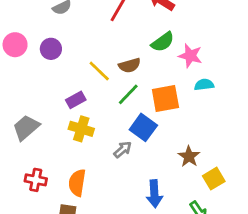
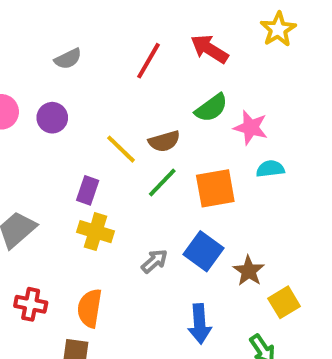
purple rectangle: (76, 100) -> (88, 190), turned -42
blue square: (143, 127) -> (203, 251), moved

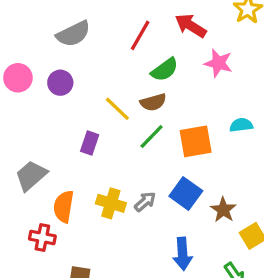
gray semicircle: (68, 59) -> (73, 34), size x1.5
green semicircle: (211, 108) -> (165, 70), moved
pink star: (251, 128) -> (218, 63), moved
yellow cross: (95, 232) -> (111, 203), moved
orange semicircle: (90, 308) -> (64, 207), moved

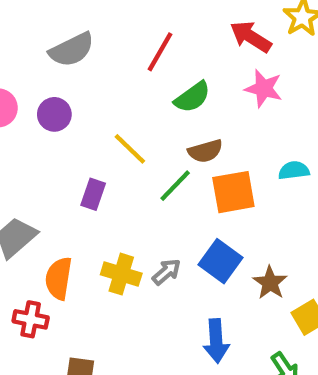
red arrow: (191, 26) -> (251, 37), moved
brown semicircle: (153, 102) -> (205, 151), moved

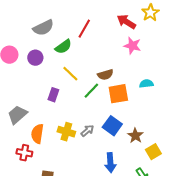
green semicircle: (192, 97) -> (63, 47), moved

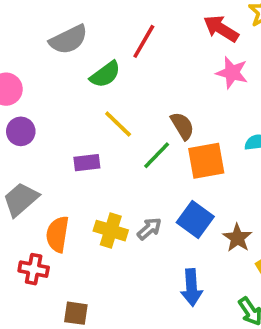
purple circle: (35, 58) -> (21, 131), moved
brown semicircle: (105, 75) -> (182, 126), turned -105
purple rectangle: (53, 95) -> (87, 163), turned 64

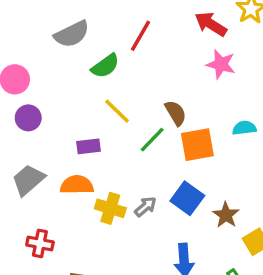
orange semicircle: (57, 234) -> (77, 185), moved, turned 80

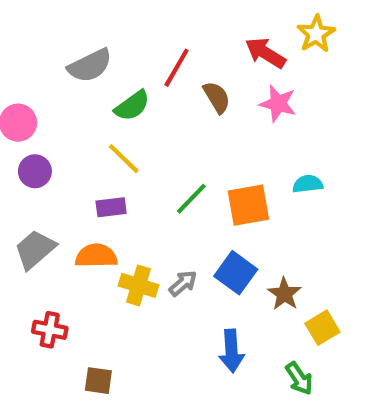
yellow line: (117, 111) -> (124, 159), moved
brown semicircle: (176, 113) -> (217, 97), moved

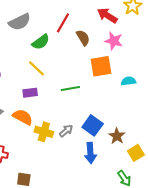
green line: (191, 199) -> (70, 88), turned 36
orange square: (248, 205) -> (101, 66), moved
orange semicircle: (96, 256) -> (23, 117), turned 30
blue arrow: (232, 351) -> (90, 153), moved

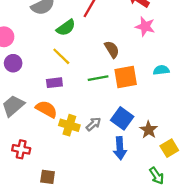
brown semicircle: (83, 38) -> (112, 49), moved
orange square: (101, 66) -> (126, 77), moved

